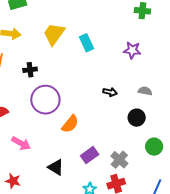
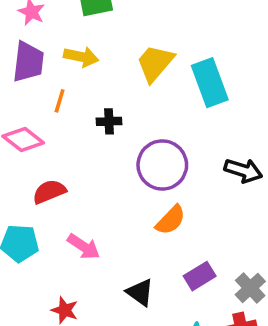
cyan rectangle: (87, 43) -> (210, 83), size x1.5
black arrow: (110, 92) -> (243, 171), size x1.5
purple circle: (45, 100) -> (162, 165), moved

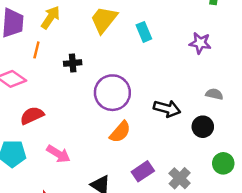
yellow arrow: (81, 57) -> (50, 17), turned -65
cyan rectangle: (210, 83) -> (144, 32), size x0.6
black arrow: (243, 171) -> (167, 109), moved

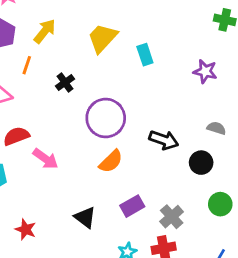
black cross: (73, 63) -> (65, 82), turned -35
pink arrow: (58, 154) -> (46, 159), moved

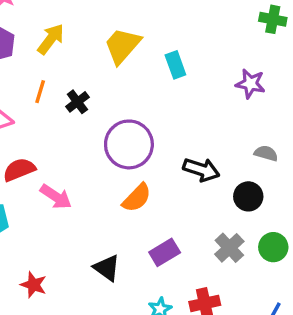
orange line: (27, 65) -> (40, 92), moved
gray cross: (172, 217) -> (229, 248), moved

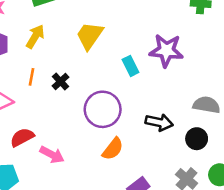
cyan rectangle: (175, 65) -> (130, 66), moved
purple star: (250, 84) -> (166, 51), moved, size x1.5
gray semicircle: (266, 153) -> (206, 105), size x1.5

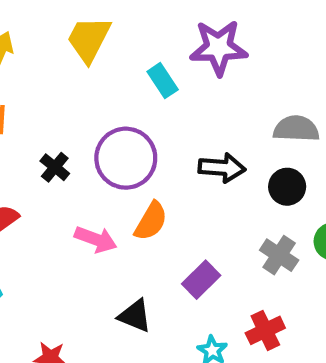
black cross: (60, 82) -> (55, 167), moved
pink arrow: (52, 155) -> (96, 239), moved

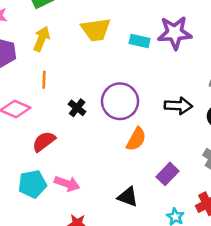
yellow trapezoid: (89, 39) -> (96, 30), turned -124
cyan rectangle: (163, 81) -> (140, 41), moved, turned -42
pink arrow: (96, 239) -> (67, 184), moved

